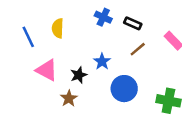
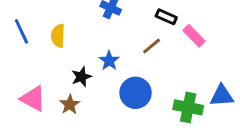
black rectangle: (133, 23) -> (166, 17), moved
yellow semicircle: (58, 28) -> (58, 36), moved
pink triangle: (47, 70) -> (33, 99), moved

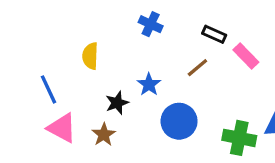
blue line: (21, 31) -> (49, 89), moved

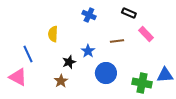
black rectangle: (214, 34) -> (129, 13), moved
brown line: (197, 68) -> (117, 41), turned 32
pink triangle: (62, 128) -> (18, 77), moved

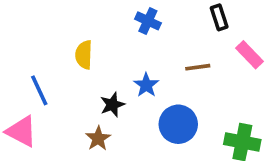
black rectangle: (129, 13) -> (219, 17), turned 48

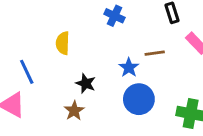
blue star: (146, 85) -> (129, 68), moved
black star: (112, 105) -> (86, 83), turned -30

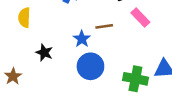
brown star: (74, 111) -> (13, 76), moved

